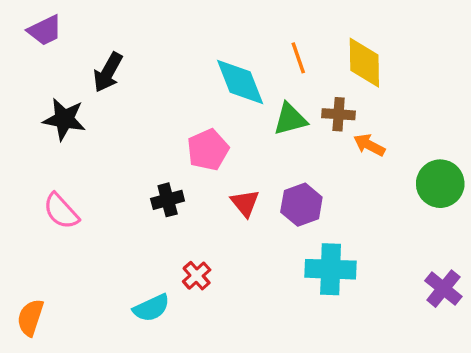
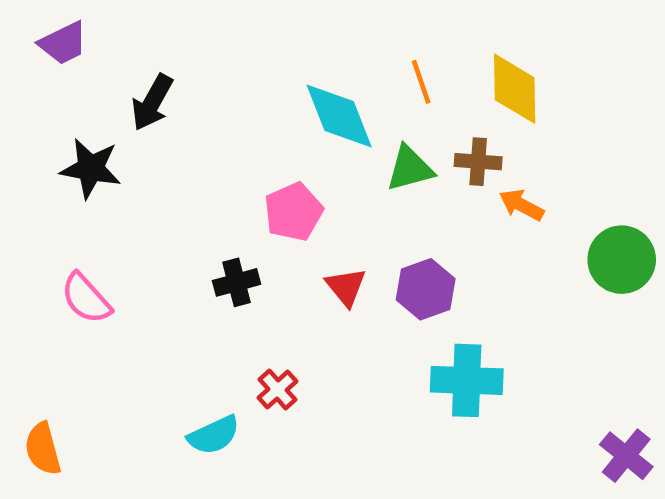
purple cross: (443, 289) -> (626, 456), moved
orange semicircle: (30, 318) -> (43, 449), turned -33

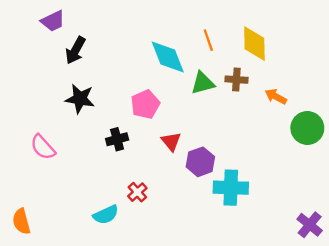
purple trapezoid: (63, 43) -> (53, 21), moved
black star: (91, 168) -> (80, 99), moved
orange arrow: (521, 205) -> (276, 96), moved
purple hexagon: (426, 289) -> (200, 162), moved

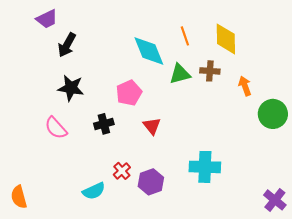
orange arrow: (276, 96) -> (245, 86), turned 42
pink semicircle: (43, 147) -> (56, 128), moved
purple hexagon: (200, 162) -> (151, 182), moved

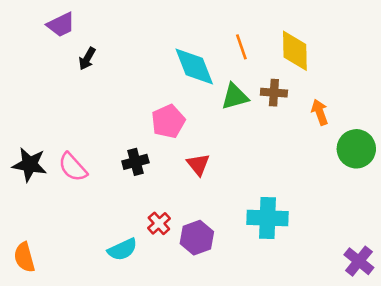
black arrow: (67, 45) -> (87, 59), size x0.7
black star: (71, 88) -> (30, 164), moved

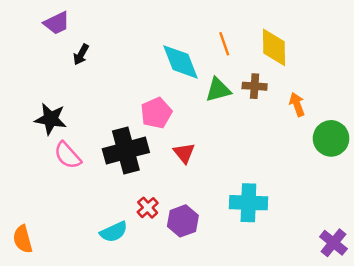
black cross: (135, 162) -> (126, 151), size x1.8
black star: (30, 164) -> (51, 119), moved

